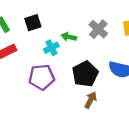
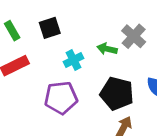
green arrow: (69, 37) -> (107, 49), moved
black pentagon: (85, 74) -> (117, 94), turned -30

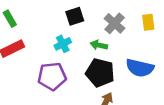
black square: (50, 28) -> (75, 16), moved
green arrow: (107, 49) -> (99, 45), moved

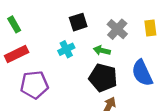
blue semicircle: (140, 68) -> (142, 73), turned 52
purple pentagon: (52, 76) -> (34, 85), moved

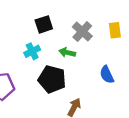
blue semicircle: (142, 73) -> (107, 75), size x0.7
black pentagon: (103, 78) -> (52, 79), moved

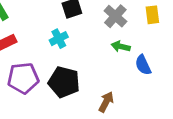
green arrow: (67, 52) -> (121, 46), moved
black pentagon: (52, 79) -> (64, 82), moved

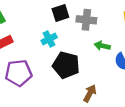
gray cross: (115, 16) -> (86, 20), moved, turned -36
black pentagon: (64, 82) -> (66, 65), moved

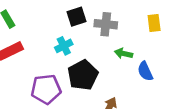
black pentagon: (66, 65) -> (83, 75), turned 30
purple pentagon: (19, 73) -> (46, 89), moved

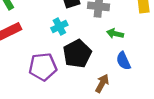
blue semicircle: (145, 71) -> (123, 61), moved

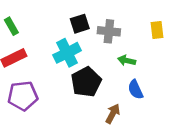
cyan cross: (59, 26) -> (67, 53), size x1.5
purple pentagon: (43, 67) -> (23, 96), moved

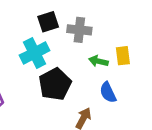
yellow rectangle: (157, 30) -> (123, 56), moved

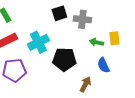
cyan cross: (35, 53) -> (38, 42), moved
black pentagon: (55, 84) -> (64, 59), turned 30

